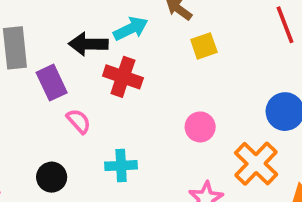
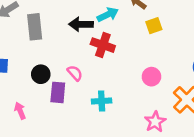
purple rectangle: (52, 83) -> (58, 92), moved, turned 30
black circle: (52, 177) -> (41, 74), moved

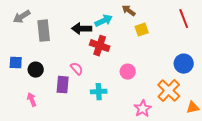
black circle: (41, 74) -> (36, 70), moved
pink circle: (151, 77) -> (128, 72), moved

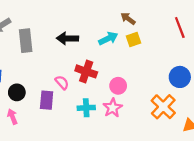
brown arrow: (129, 11) -> (128, 19), moved
cyan arrow: (104, 21) -> (108, 38), moved
red cross: (100, 46) -> (86, 71), moved
black circle: (36, 70) -> (17, 92), moved
pink star: (143, 109) -> (113, 108), moved

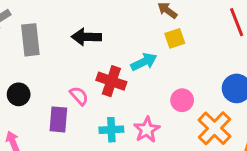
cyan arrow: (108, 38) -> (144, 62), moved
pink circle: (118, 86) -> (182, 100), moved
black circle: (17, 92) -> (19, 94), moved

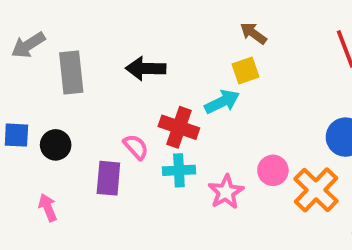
yellow square: (175, 38) -> (246, 70), moved
pink circle: (182, 100) -> (273, 170), moved
cyan cross: (111, 130) -> (179, 170), moved

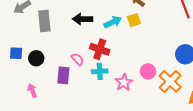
cyan arrow: (222, 102) -> (113, 22), moved

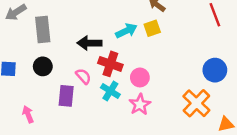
black arrow: (83, 19) -> (89, 43), moved
black circle: (36, 58) -> (43, 66), moved
cyan cross: (100, 71) -> (110, 91), turned 35
pink circle: (148, 71) -> (140, 77), moved

